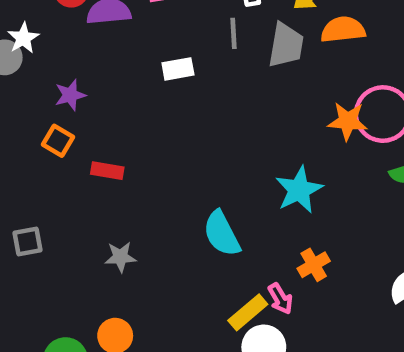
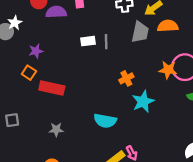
gray line: (234, 33) -> (106, 42), moved
red rectangle: (107, 171) -> (52, 88), size x1.6
cyan semicircle: (222, 234) -> (105, 121), turned -55
orange cross: (314, 265) -> (126, 78), moved

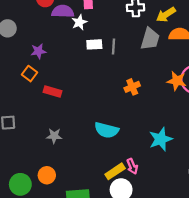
white star: (15, 23) -> (79, 22), moved
red rectangle: (52, 88) -> (53, 92), size x0.7
cyan star: (143, 101) -> (161, 139), moved

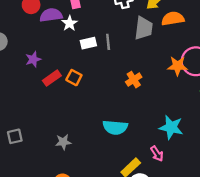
orange square: (29, 74) -> (74, 78), moved
red rectangle: (53, 92) -> (52, 78), moved, turned -42
cyan star: (161, 139) -> (171, 127), turned -30
pink arrow: (132, 166) -> (157, 154), moved

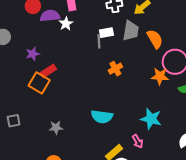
orange semicircle: (173, 19) -> (155, 39), moved, turned 66
white rectangle: (88, 43) -> (106, 33), moved
orange star: (178, 66) -> (160, 76), moved
orange square: (74, 78) -> (39, 83), moved, size x1.5
orange cross: (134, 80) -> (115, 69), moved

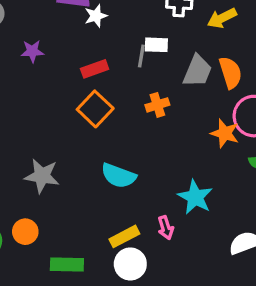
gray trapezoid: (131, 31) -> (197, 71), moved
red rectangle: (48, 71) -> (95, 69), moved
orange square: (39, 83) -> (95, 109), moved
gray star: (56, 127) -> (42, 176), size x1.5

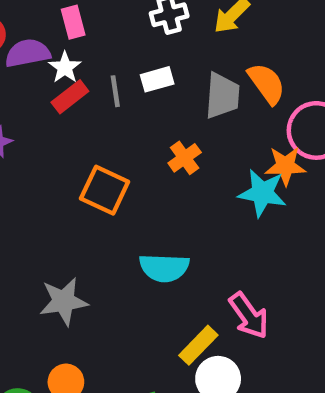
gray line: (141, 56) -> (115, 91), moved
red rectangle: (95, 69) -> (70, 97), moved
cyan star: (195, 197) -> (262, 193), moved
pink arrow: (166, 228) -> (249, 316), size x1.5

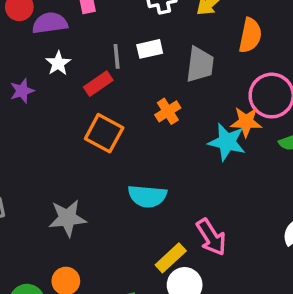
white star: (65, 67) -> (58, 63), moved
orange semicircle: (267, 84) -> (250, 35), moved, turned 44
red rectangle: (70, 97) -> (98, 84), moved

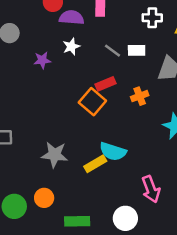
gray line: (117, 56) -> (113, 51), turned -60
red rectangle: (98, 84) -> (106, 84), moved
yellow rectangle: (171, 258) -> (95, 164), moved

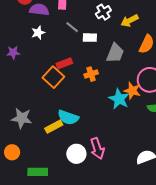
white cross: (152, 18) -> (103, 12), turned -35
gray line: (113, 51) -> (72, 27), moved
purple star: (42, 60) -> (13, 53), moved
white circle: (125, 218) -> (76, 154), moved

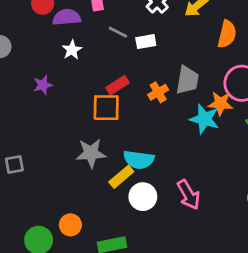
gray trapezoid: (115, 53) -> (187, 80), moved
orange square: (53, 77) -> (106, 108), turned -30
gray star: (22, 118) -> (91, 153), moved
white circle: (76, 154) -> (143, 197), moved

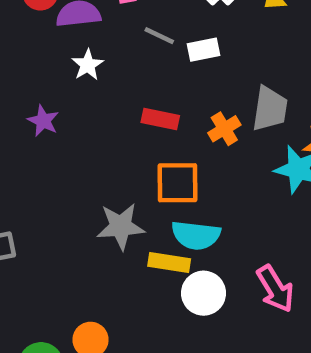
purple star: (43, 85) -> (43, 121), turned -30
red rectangle: (117, 85) -> (160, 119), turned 45
orange square: (106, 108) -> (177, 183), moved
yellow rectangle: (121, 177) -> (169, 263), turned 50

